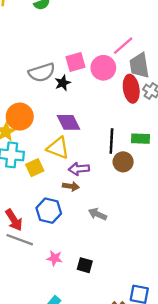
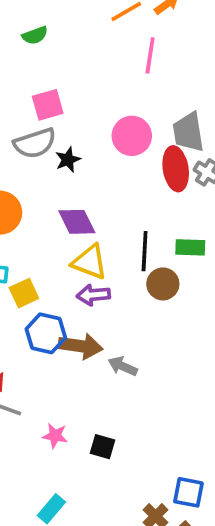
pink line: (123, 46) -> (150, 55), moved, turned -40
pink square: (75, 62) -> (48, 105), moved
yellow triangle: (58, 148) -> (90, 262), moved
brown arrow: (71, 186) -> (81, 346), moved, size x1.6
blue hexagon: (49, 211) -> (46, 333), moved

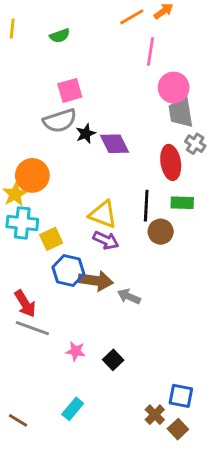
pink circle: (132, 136) -> (174, 88), moved
red ellipse: (176, 169) -> (171, 162), moved
purple diamond: (77, 222) -> (115, 144), moved
purple arrow: (93, 295) -> (106, 240), turned -150
black square: (103, 447) -> (113, 360), turned 30

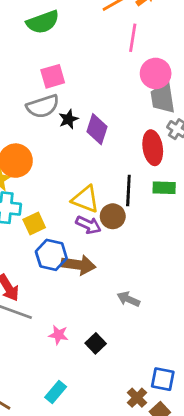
green semicircle: (60, 36) -> (43, 22), size x1.6
purple diamond: (115, 144) -> (97, 129), turned 44
brown circle: (161, 232) -> (113, 216), moved
gray arrow: (129, 296) -> (128, 299), moved

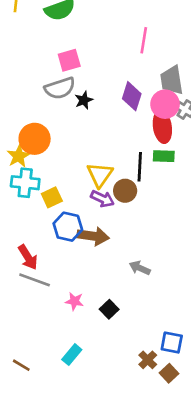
pink line: (133, 38) -> (144, 40), moved
pink circle: (156, 73) -> (165, 104), moved
purple diamond: (97, 129) -> (132, 96), moved
green rectangle: (164, 188) -> (164, 156), moved
yellow triangle: (86, 199) -> (100, 175), turned 44

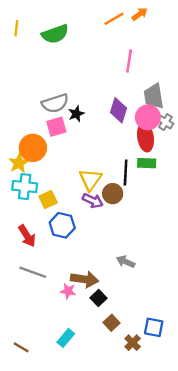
pink square: (69, 60) -> (56, 127), moved
brown arrow: (93, 236) -> (84, 279), moved
red arrow: (28, 257) -> (27, 236), moved
brown square: (169, 373) -> (111, 323), moved

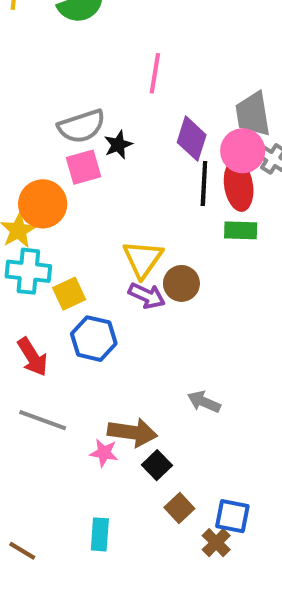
pink line: (129, 61) -> (155, 73), moved
black line: (126, 172) -> (204, 183), moved
blue square: (154, 327) -> (232, 516), moved
cyan rectangle: (66, 338) -> (100, 534), turned -36

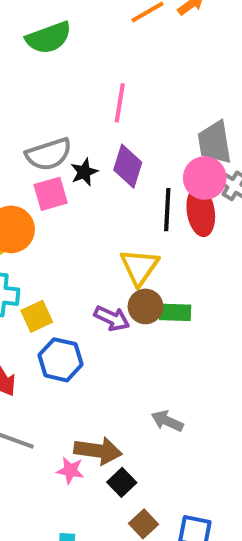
purple diamond: (192, 139) -> (128, 166), moved
green rectangle: (241, 230) -> (175, 312), moved
yellow triangle: (143, 259) -> (140, 267), moved

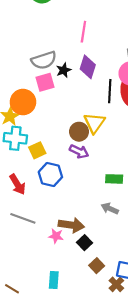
brown circle: (145, 306) -> (79, 132), moved
green rectangle: (175, 312) -> (114, 179), moved

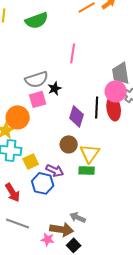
purple diamond: (88, 67) -> (77, 116), moved
yellow triangle: (94, 123) -> (90, 153), moved
purple arrow: (79, 151) -> (55, 170), moved
green rectangle: (114, 179) -> (87, 170), moved
gray arrow: (110, 209) -> (78, 217), moved

